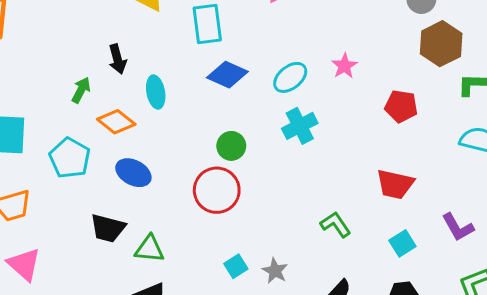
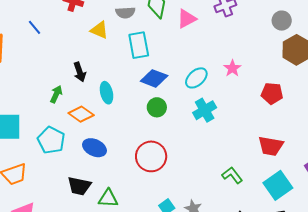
green circle: (231, 146) -> (157, 107), moved
cyan square: (402, 243) -> (278, 185), size x1.6

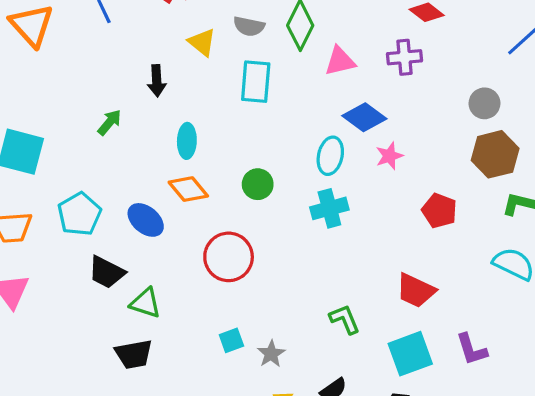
black arrow: (80, 72) -> (157, 81), moved
blue diamond: (154, 78) -> (364, 117), moved
cyan ellipse: (196, 78) -> (330, 156), turned -50
orange diamond: (81, 114) -> (188, 189), moved
cyan pentagon: (51, 140) -> (79, 214), moved

